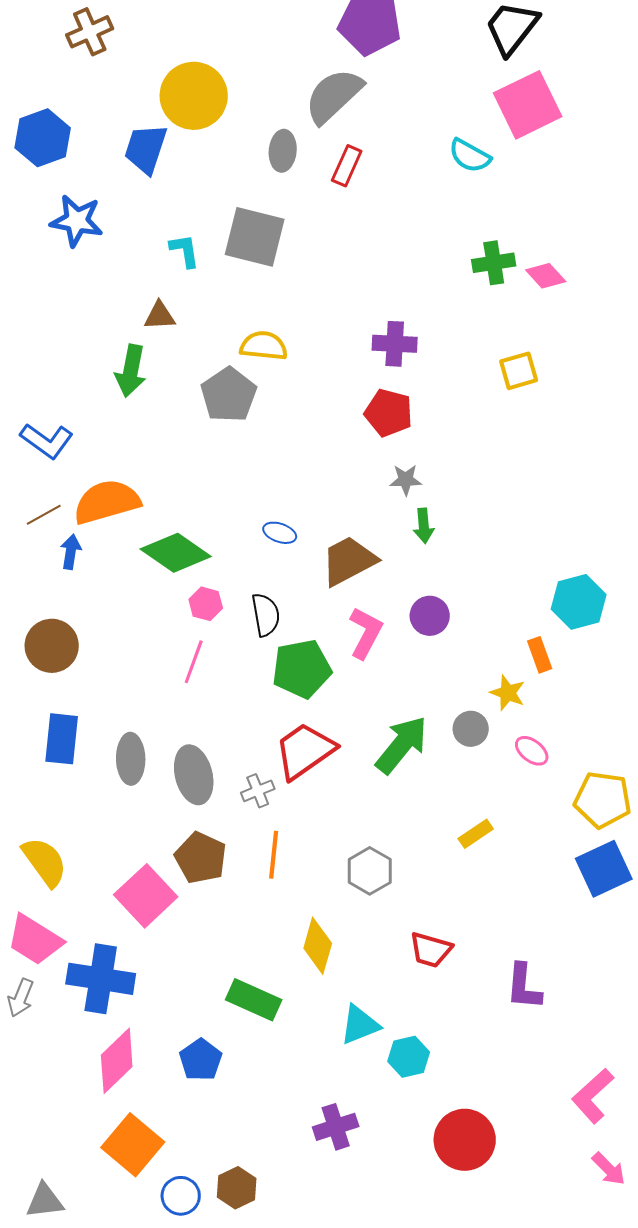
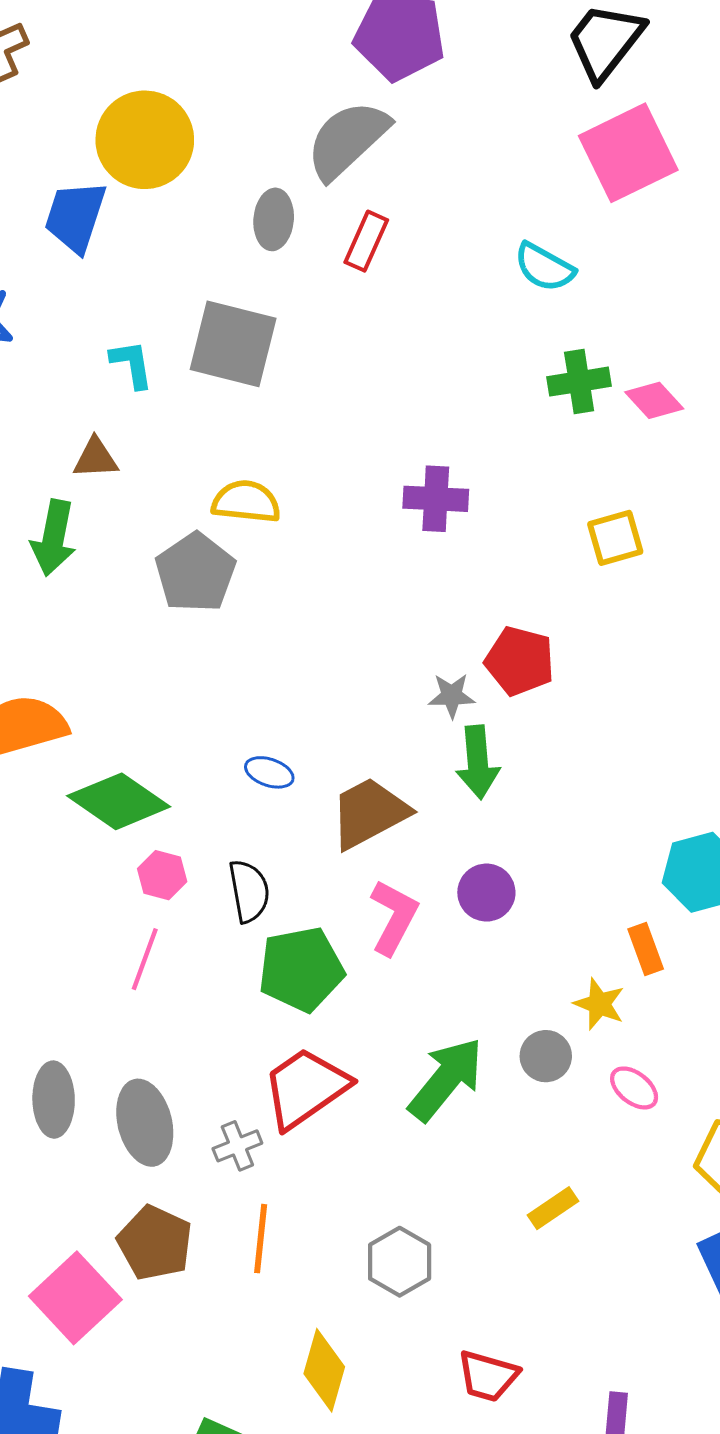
cyan semicircle: (470, 156) -> (544, 267), moved
red pentagon: (389, 413) -> (520, 661), moved
green arrow: (424, 526) -> (478, 762), size x1.4

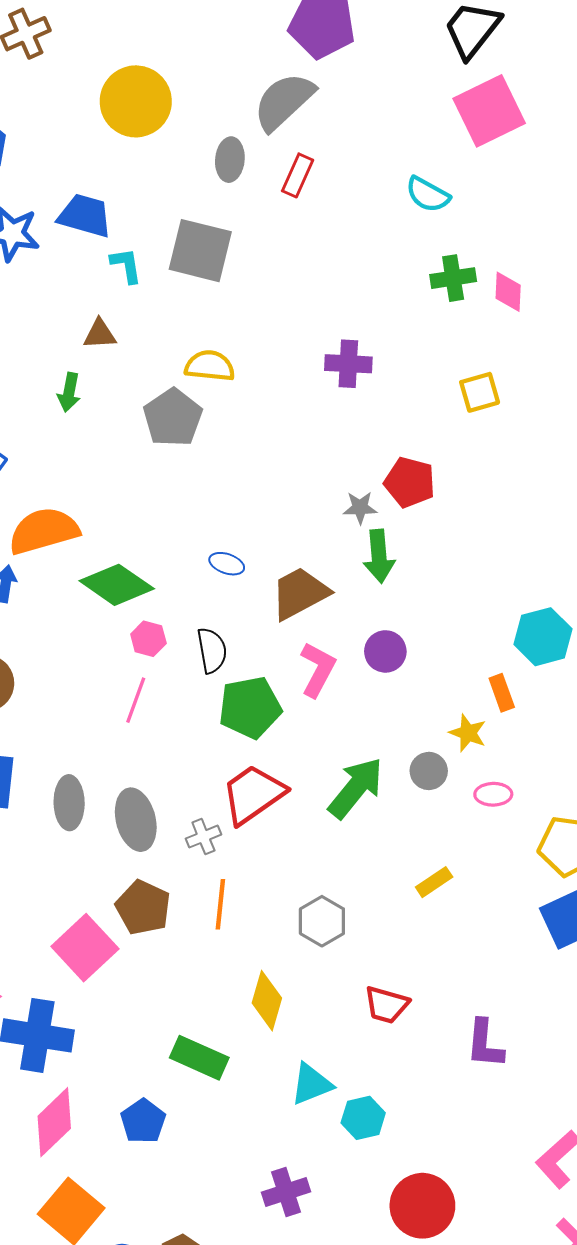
blue trapezoid: (75, 217) -> (85, 216), moved, turned 88
pink diamond: (654, 400) -> (508, 292), turned 45
green arrow: (54, 538) -> (69, 392), size x0.7
pink ellipse: (634, 1088) -> (493, 794), turned -39

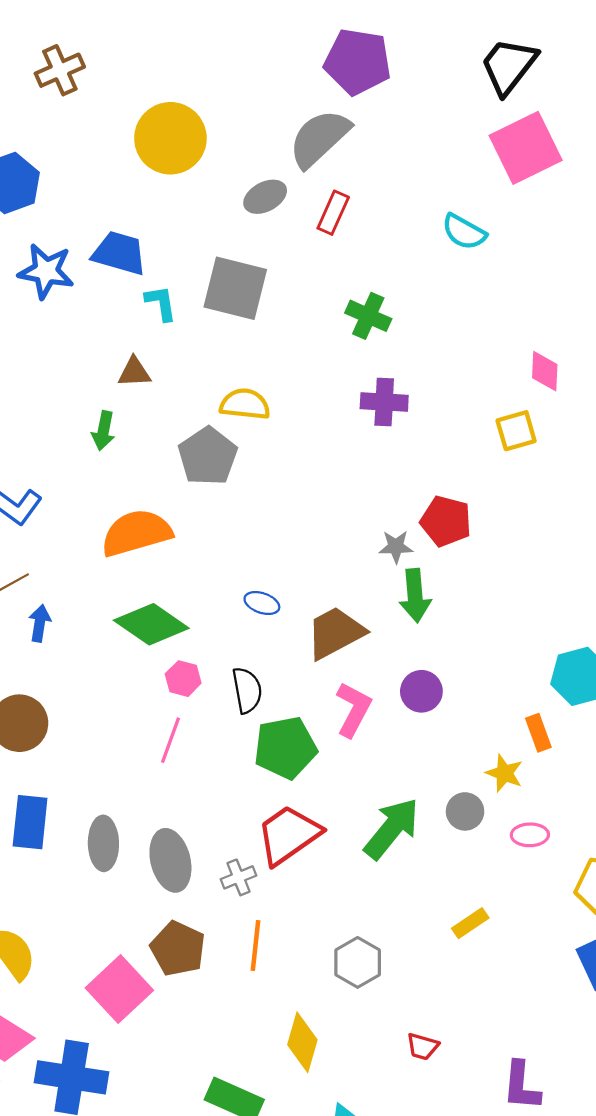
gray ellipse: (230, 160) -> (265, 197), turned 57
green cross: (453, 278) -> (368, 316), moved, turned 33
pink diamond: (508, 292) -> (545, 371), moved
orange semicircle: (44, 531) -> (136, 533), moved
red trapezoid: (386, 1005) -> (422, 1046), size x0.7

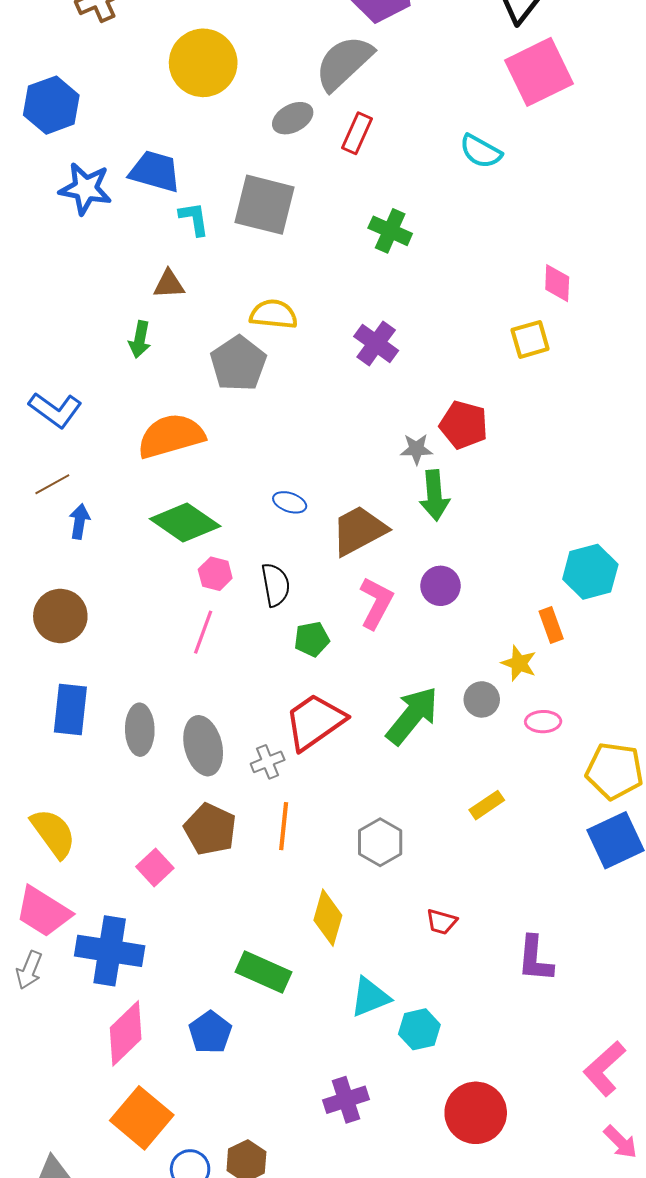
purple cross: (384, 402) -> (376, 343), moved, turned 33
green pentagon: (285, 748) -> (312, 639), size x0.6
pink square: (119, 989) -> (155, 867), size x0.6

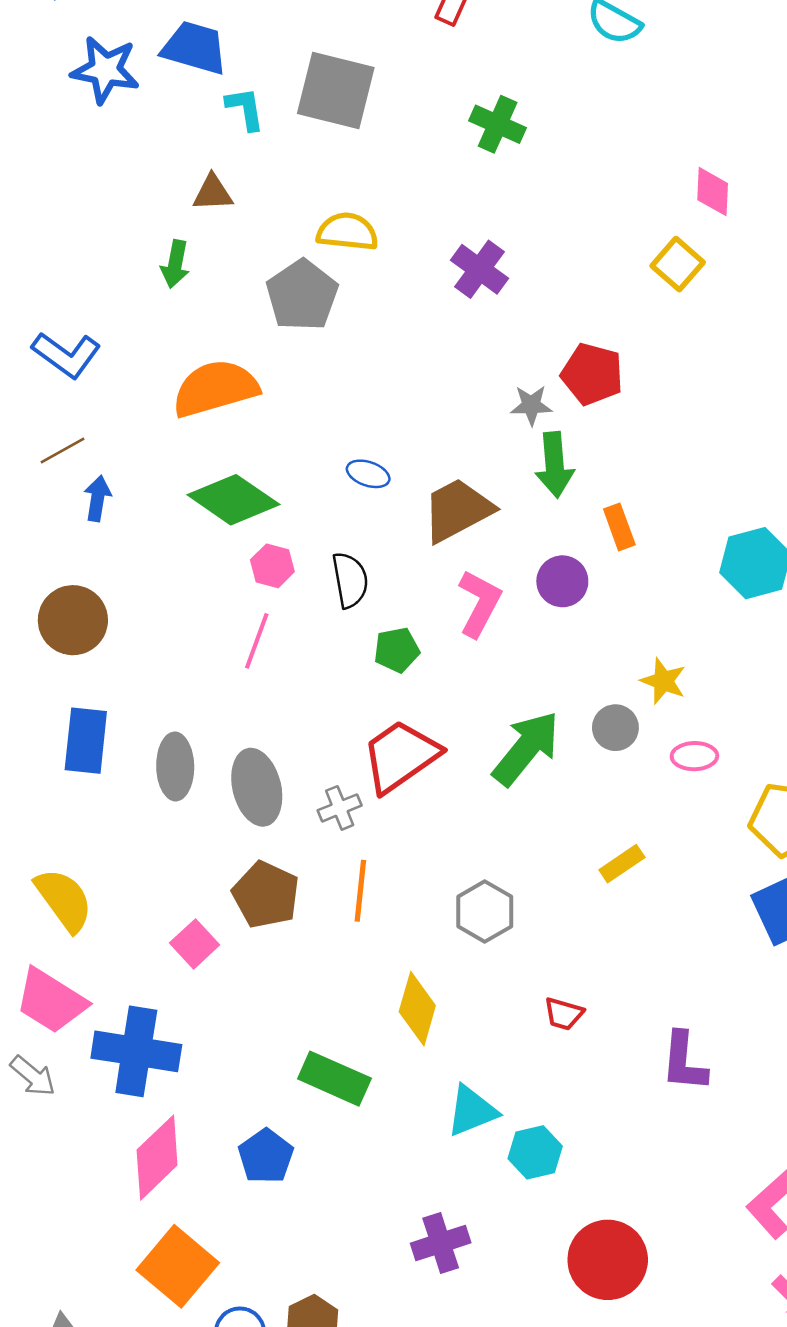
yellow square: (530, 339) -> (678, 264), turned -33
orange rectangle: (551, 625) -> (619, 527), moved
gray arrow: (29, 970) -> (33, 1076), turned -72

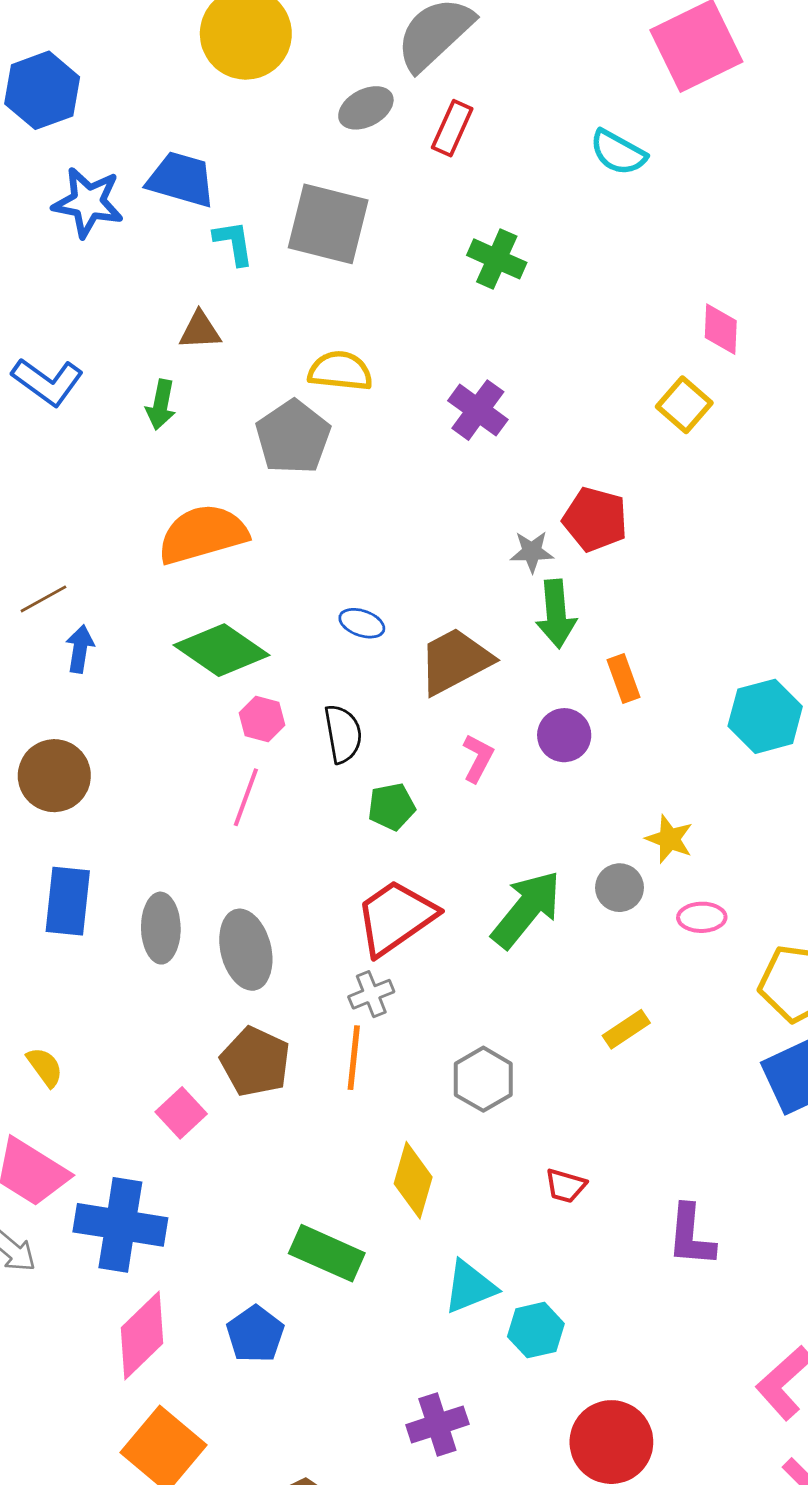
blue L-shape: (66, 355) -> (48, 382), moved
pink L-shape: (479, 603) -> (478, 758), size x0.7
gray cross: (340, 808) -> (371, 994), moved
yellow semicircle: (64, 900) -> (45, 1067), size x0.6

